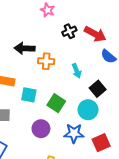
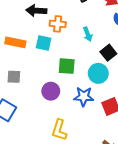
cyan square: (29, 95) -> (44, 43), moved
green square: (56, 103) -> (67, 66), turned -30

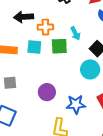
green square: (67, 66) -> (59, 46), moved
blue star: (84, 97) -> (76, 104), moved

